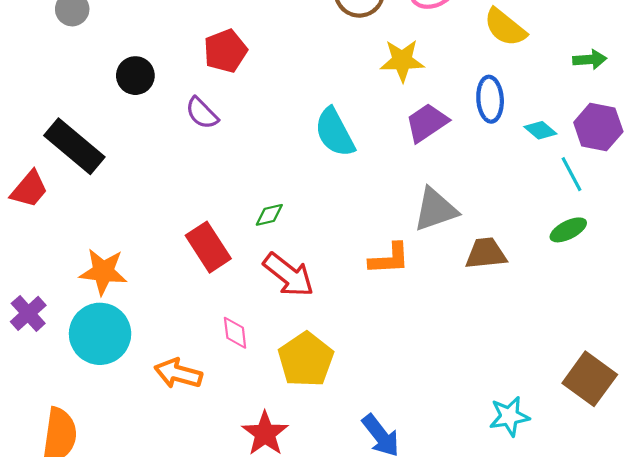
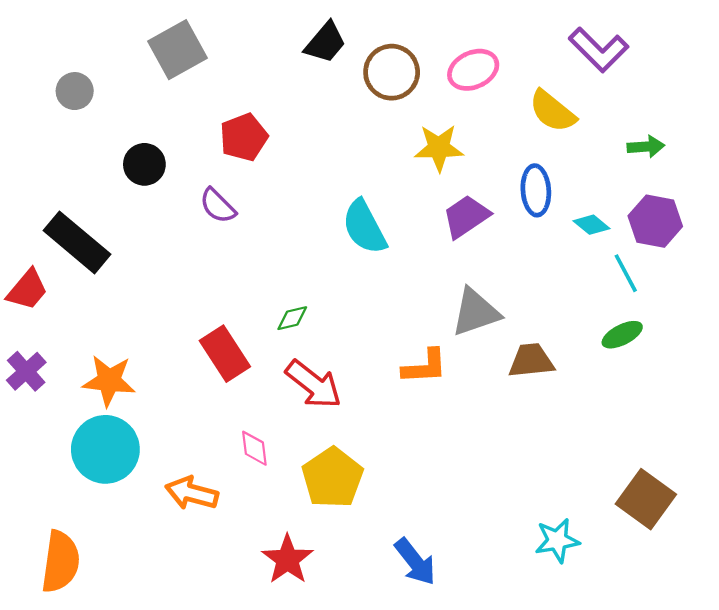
purple cross: (28, 313) -> (26, 371), moved

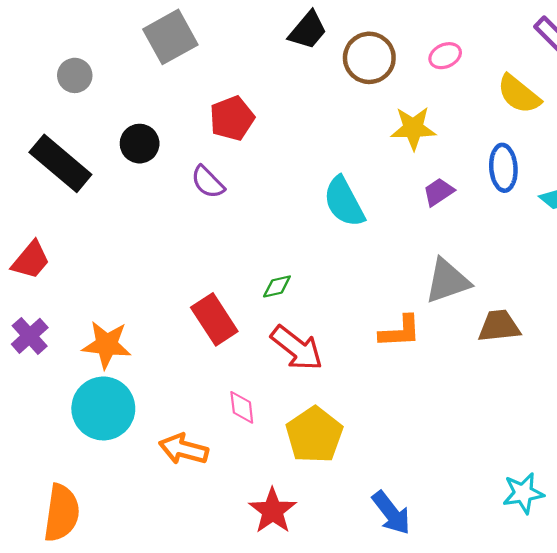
pink ellipse: (473, 70) -> (445, 56), size x0.7
purple trapezoid: (466, 216) -> (439, 192), size x0.7
black rectangle: (77, 242) -> (60, 163), moved

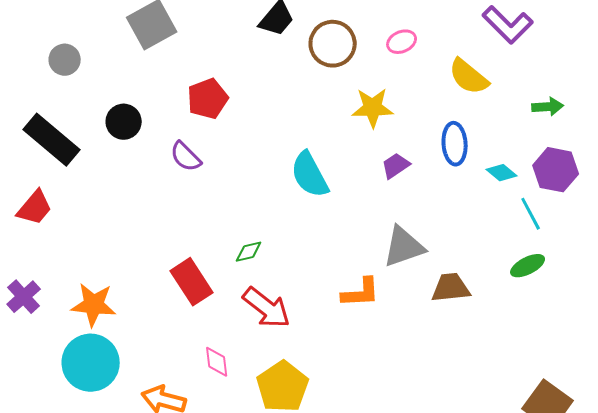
red trapezoid: (31, 260) -> (35, 208), moved

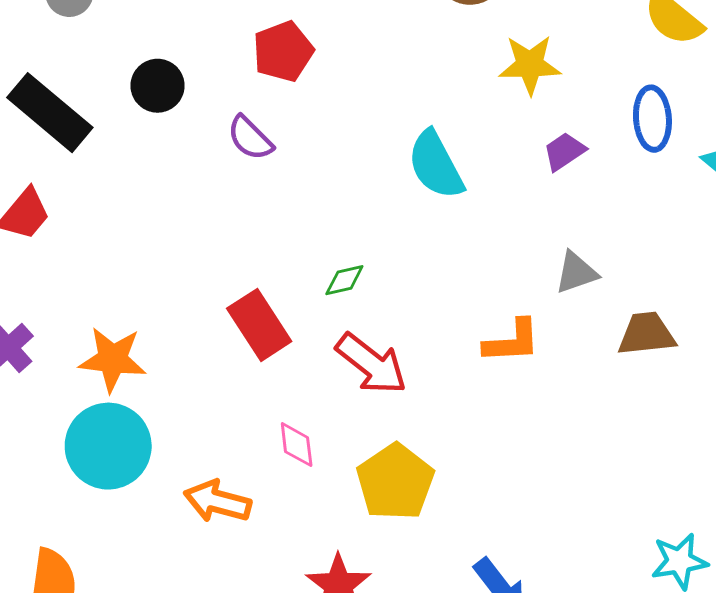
gray triangle: (404, 247) -> (576, 273), size x0.7

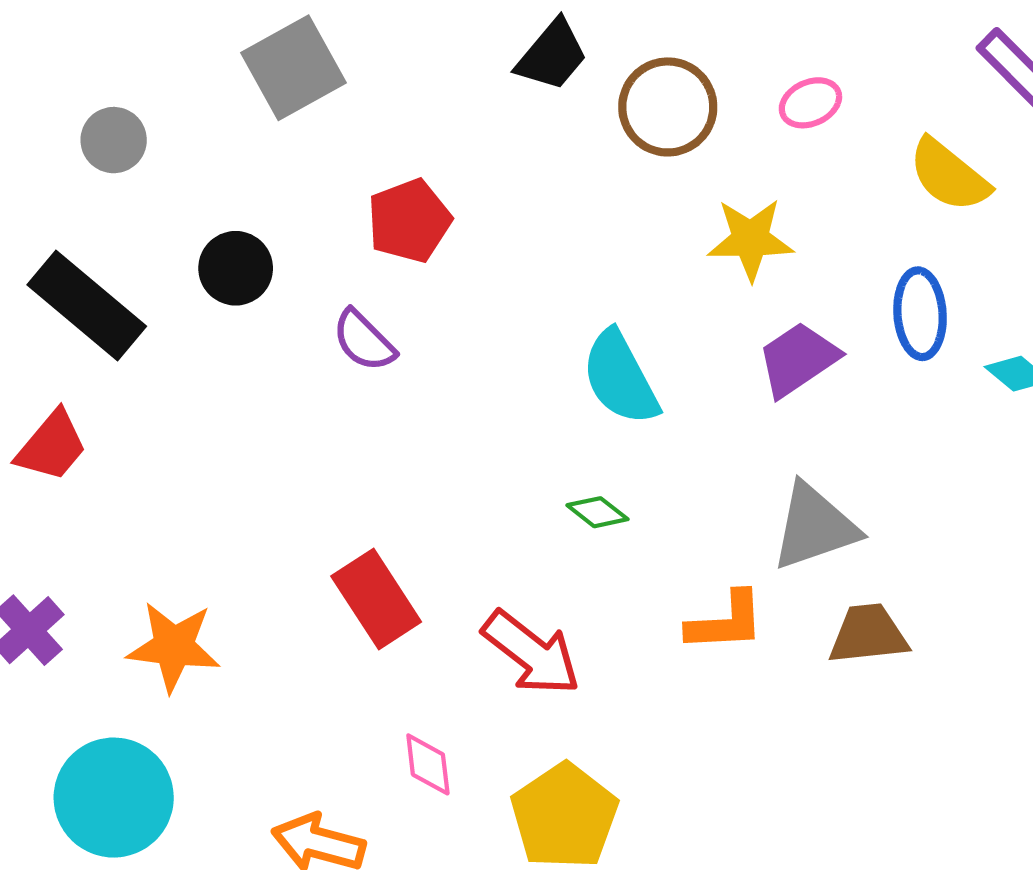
purple trapezoid: (564, 151) -> (798, 359), size x1.4
gray triangle: (576, 273) -> (815, 527), size x1.5
green diamond: (344, 280) -> (597, 512), moved, turned 51
brown trapezoid: (646, 334) -> (868, 634), moved
cyan circle: (108, 446) -> (114, 798), moved

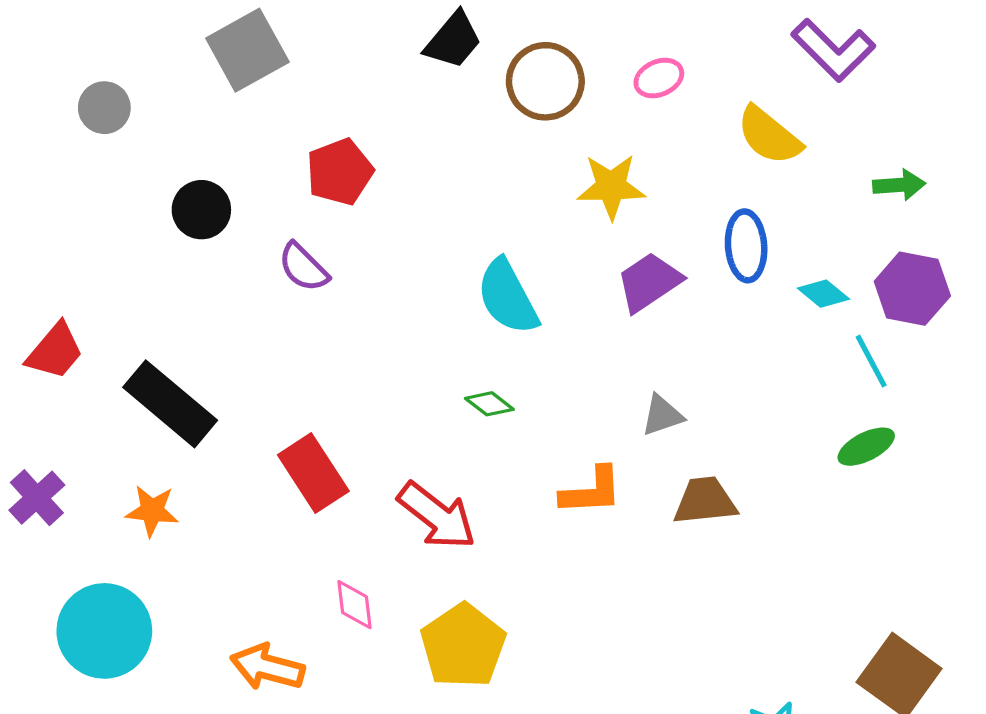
black rectangle: (87, 305) -> (170, 404), moved
gray triangle: (815, 527) -> (662, 415), size x0.6
orange star: (174, 647) -> (152, 511), size x0.7

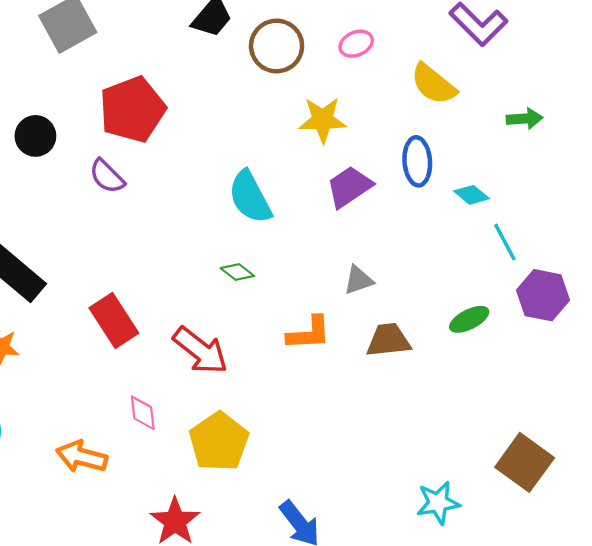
red pentagon: (340, 172) -> (132, 109), size x1.4
purple hexagon: (912, 289) -> (543, 295), moved
green ellipse: (866, 447) -> (469, 319), moved

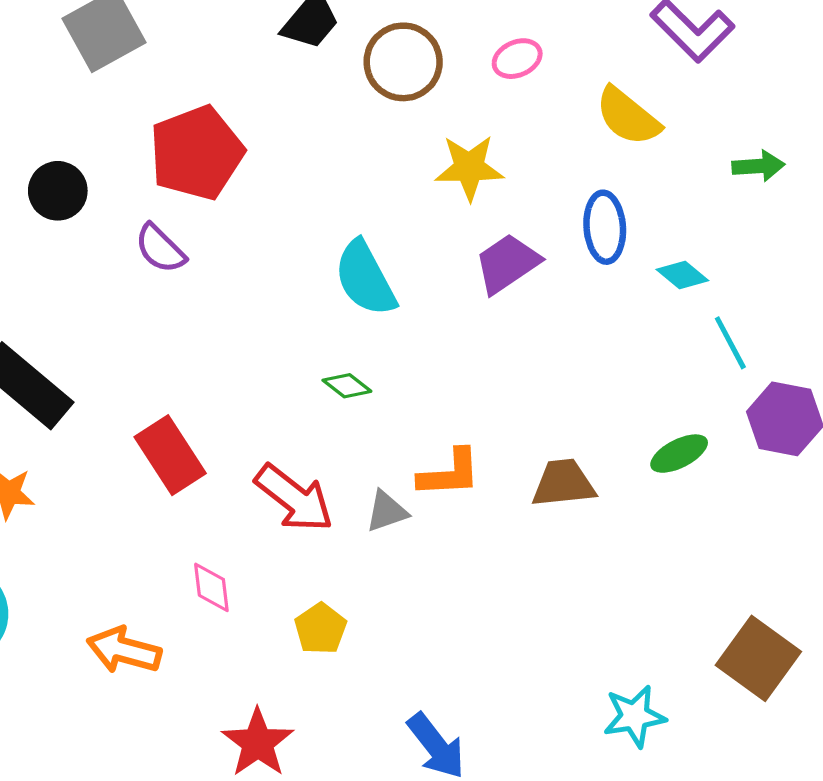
gray triangle: (358, 280) -> (387, 511), moved
yellow pentagon: (219, 442) -> (321, 629), size x0.6

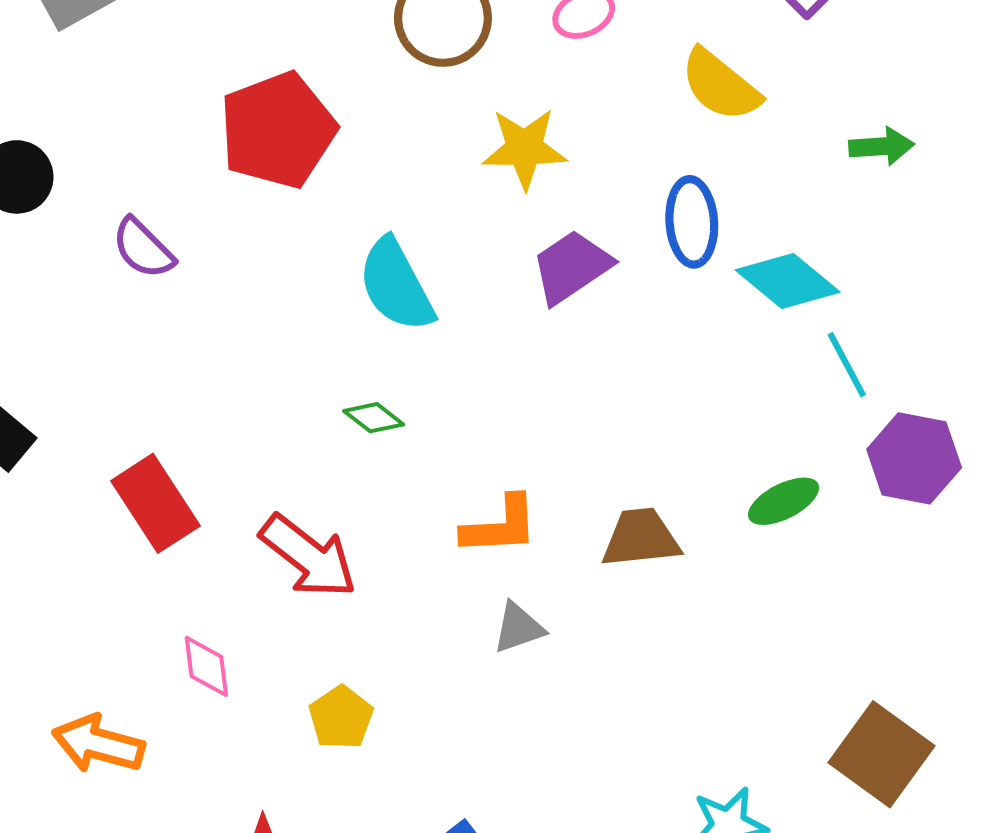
red pentagon: (197, 153) -> (278, 130), moved
cyan diamond: (682, 275) -> (788, 281), size x1.6
gray triangle: (387, 511) -> (518, 628), moved

